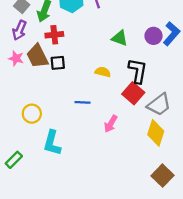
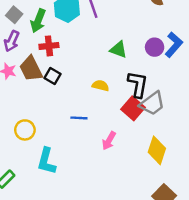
black square: (58, 63) -> (53, 76), turned 35
gray trapezoid: (159, 105) -> (152, 104), moved

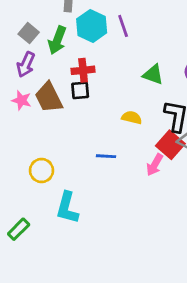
red cross: (49, 46) -> (83, 70), moved
black square: (53, 76) -> (80, 90), moved, turned -35
pink arrow: (109, 141) -> (155, 165), moved

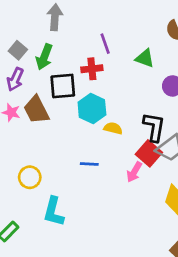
cyan hexagon: (92, 26) -> (92, 108), moved
red cross: (83, 70) -> (92, 69), moved
green triangle: (153, 75) -> (145, 58), moved
black square: (80, 90) -> (63, 86), moved, size x1.5

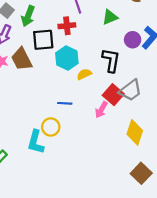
green triangle: (145, 58) -> (110, 17), turned -42
black L-shape: (154, 127) -> (111, 60), moved
yellow semicircle: (113, 128) -> (84, 74), turned -40
yellow circle: (30, 177) -> (51, 127), moved

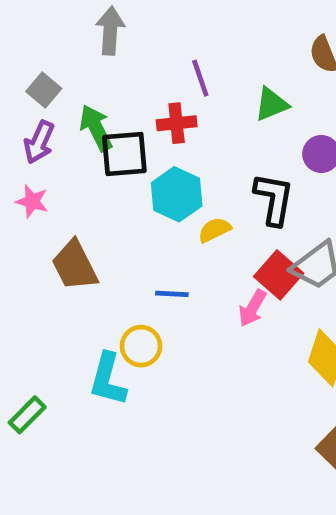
green arrow: (28, 16) -> (96, 128), moved, turned 132
brown trapezoid: (22, 59) -> (75, 265), moved

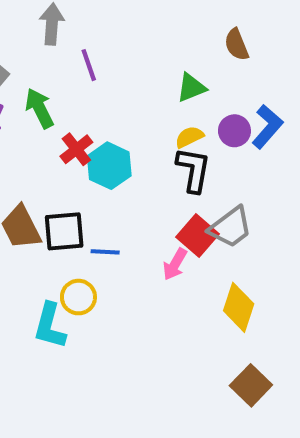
purple line: (200, 78) -> (89, 65), moved
red cross: (177, 123) -> (76, 149), moved, turned -32
black square: (124, 154) -> (64, 231), moved
yellow semicircle: (215, 230) -> (189, 137), moved

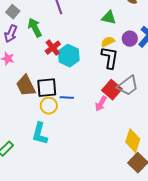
green triangle: (191, 88) -> (109, 18), turned 35
yellow circle: (78, 297) -> (49, 106), moved
yellow diamond: (239, 307) -> (133, 141), moved

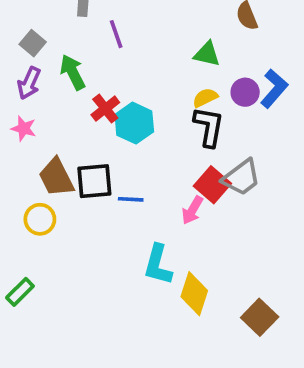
yellow circle: (49, 106) -> (40, 219), moved
cyan L-shape: (40, 134) -> (158, 265), moved
yellow diamond: (133, 141) -> (194, 294), moved

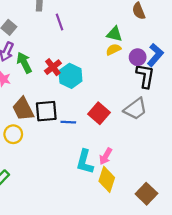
green arrow: (73, 72) -> (24, 63), moved
yellow semicircle: (205, 98) -> (113, 49), moved
black L-shape: (209, 127) -> (145, 76), moved
red square: (212, 185) -> (99, 113), moved
pink arrow: (192, 210) -> (106, 156), moved

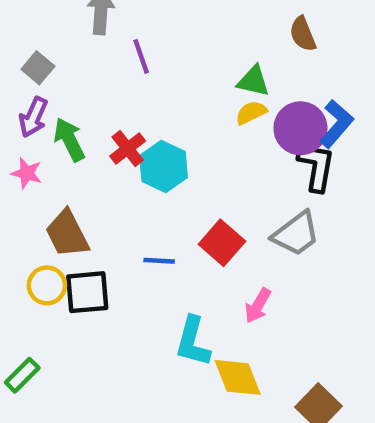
purple circle: (138, 57) -> (300, 128), size x1.5
black square: (46, 111) -> (87, 292), moved
pink arrow: (106, 156) -> (258, 306), moved
yellow diamond: (107, 179) -> (238, 377), turned -40

